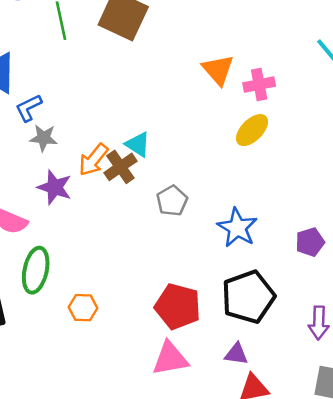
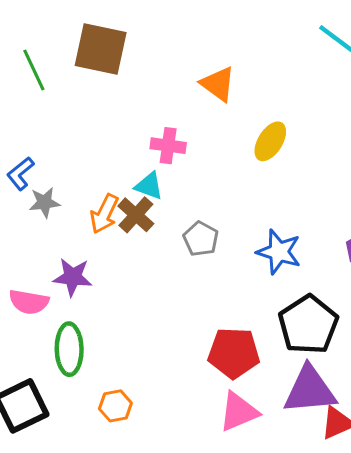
pink cross: (259, 85) -> (168, 146), moved, turned 32
purple star: (55, 187) -> (73, 277), moved
orange hexagon: (83, 308) -> (115, 406), moved
purple triangle: (236, 354) -> (310, 390), size x2.0

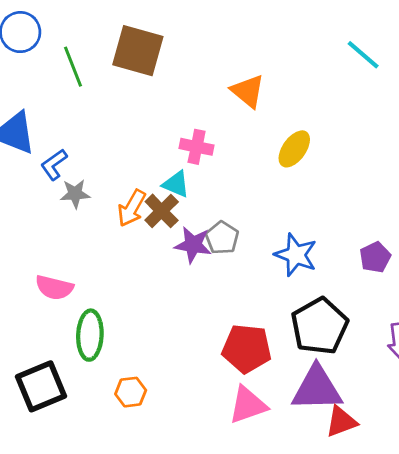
purple star: (73, 277) -> (193, 245), moved

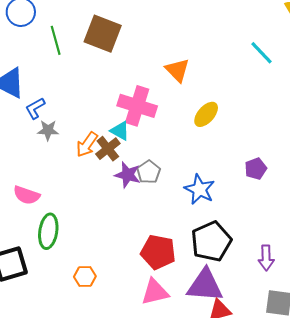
pink cross: (197, 147) -> (137, 106), size x1.6
purple pentagon: (375, 257) -> (256, 169), moved
orange hexagon: (131, 392) -> (85, 277), moved

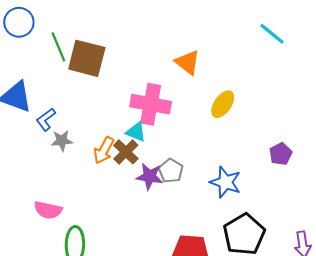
brown square: (103, 34) -> (87, 58), moved

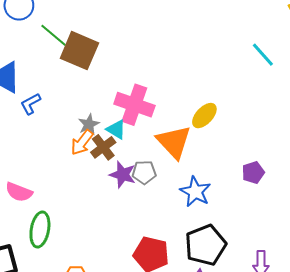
green line: (58, 47) -> (54, 35), turned -36
orange triangle: (188, 62) -> (174, 142), moved, size x1.4
gray star: (62, 141) -> (89, 124), moved, turned -30
gray pentagon: (171, 171) -> (144, 172), turned 30

